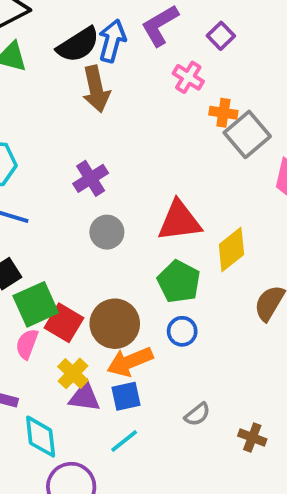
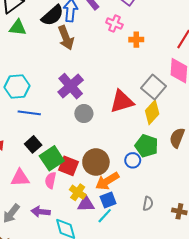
gray square: (247, 134) -> (154, 87), moved
purple cross: (91, 178) -> (71, 86), size x1.4
green pentagon: (179, 282) -> (147, 146), moved
gray semicircle: (197, 414) -> (148, 204), turned -32
cyan line: (124, 441) -> (105, 216), moved

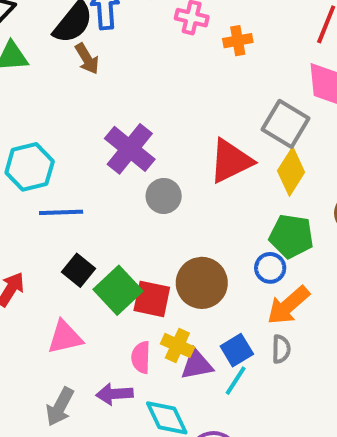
brown arrow: (66, 38) -> (87, 59), moved, size x0.7
pink semicircle: (51, 180) -> (141, 357), moved
orange arrow: (107, 181) -> (288, 305), moved
gray semicircle: (148, 204) -> (281, 349), moved

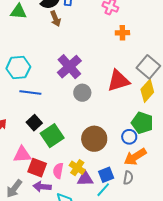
orange cross: (238, 41) -> (122, 33), moved
red square: (152, 299) -> (37, 168), moved

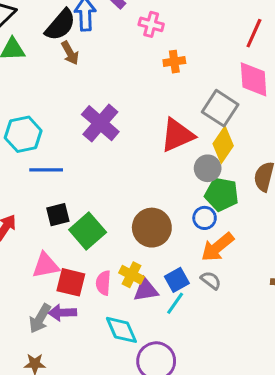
gray circle: (82, 93) -> (208, 168), moved
black square: (34, 123) -> (58, 215), turned 35
gray semicircle: (128, 178) -> (211, 280), turned -56
purple arrow: (42, 187) -> (62, 313), moved

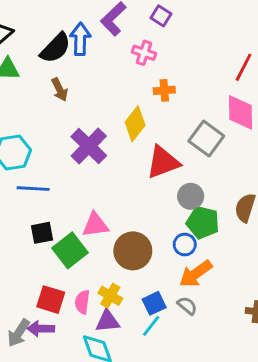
brown arrow: (70, 53) -> (60, 90), moved
yellow diamond: (223, 145) -> (135, 124), moved
pink triangle: (46, 265) -> (95, 225), moved
purple triangle: (146, 290) -> (107, 321), moved

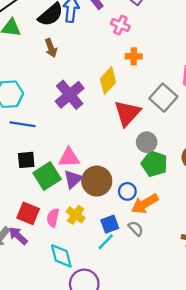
red triangle: (163, 162) -> (127, 113), turned -32
blue circle: (185, 245) -> (127, 191), moved
purple triangle: (107, 321) -> (73, 179), moved, turned -42
purple arrow: (41, 329) -> (18, 236), turned 36

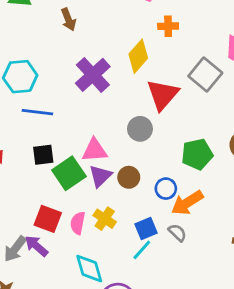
gray circle: (147, 142) -> (140, 129), moved
green pentagon: (154, 164) -> (197, 154), turned -30
brown circle: (97, 181) -> (129, 177), size x0.6

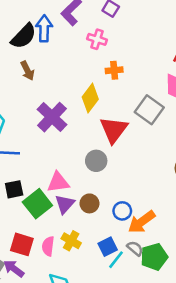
green pentagon: (197, 154) -> (154, 257), moved
cyan line: (142, 250) -> (116, 260), moved

